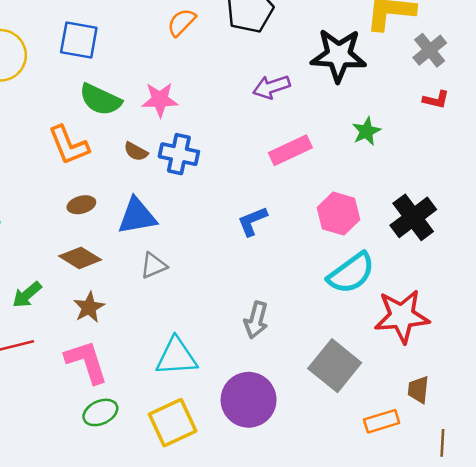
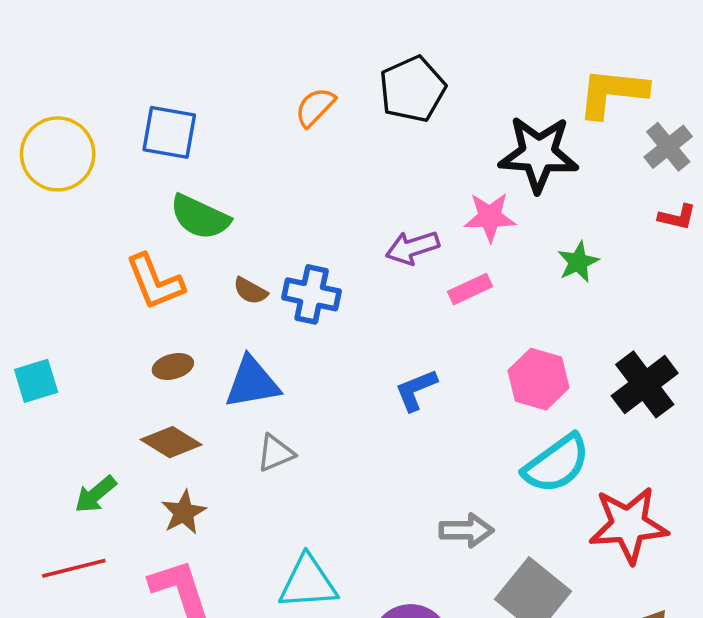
purple arrow: (271, 87) -> (412, 248), moved
pink star: (160, 100) -> (490, 217), moved
pink rectangle: (290, 150) -> (470, 289), size x0.7
gray arrow: (256, 320) -> (466, 530), moved, turned -105

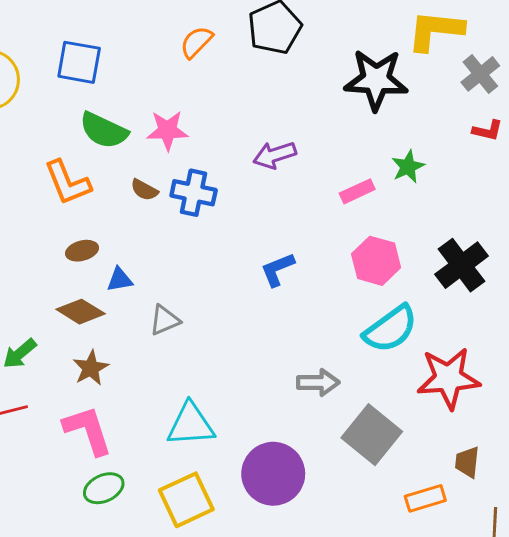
pink star: (490, 217) -> (167, 130), moved
pink rectangle: (470, 289) -> (357, 191), moved
blue triangle: (252, 383) -> (120, 280), moved, size x0.6

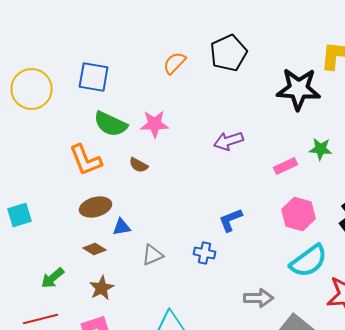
green star: (408, 167) -> (321, 149), turned 30
blue cross: (194, 193) -> (205, 253), moved, size x0.7
brown ellipse: (82, 251) -> (96, 207), size x1.4
brown diamond: (81, 312) -> (95, 249), size x0.7

